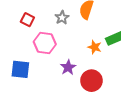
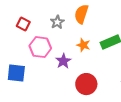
orange star: (95, 47) -> (83, 45), moved
purple star: (68, 67) -> (63, 61), moved

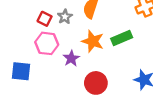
red square: (23, 24) -> (45, 19), moved
orange star: (83, 45) -> (93, 41), size x1.5

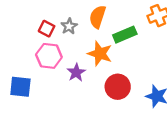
green rectangle: (122, 38) -> (125, 35), moved
red circle: (96, 83) -> (118, 87), moved

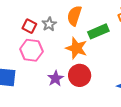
purple star: (76, 72) -> (56, 79), moved
red circle: (118, 87) -> (80, 75), moved

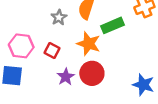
red square: (29, 26) -> (52, 51), moved
pink hexagon: (31, 50) -> (21, 46), moved

